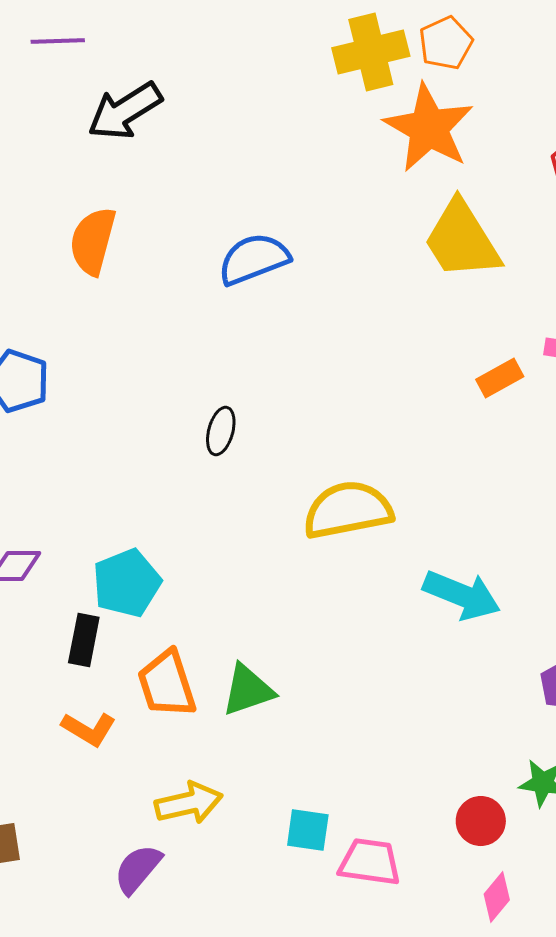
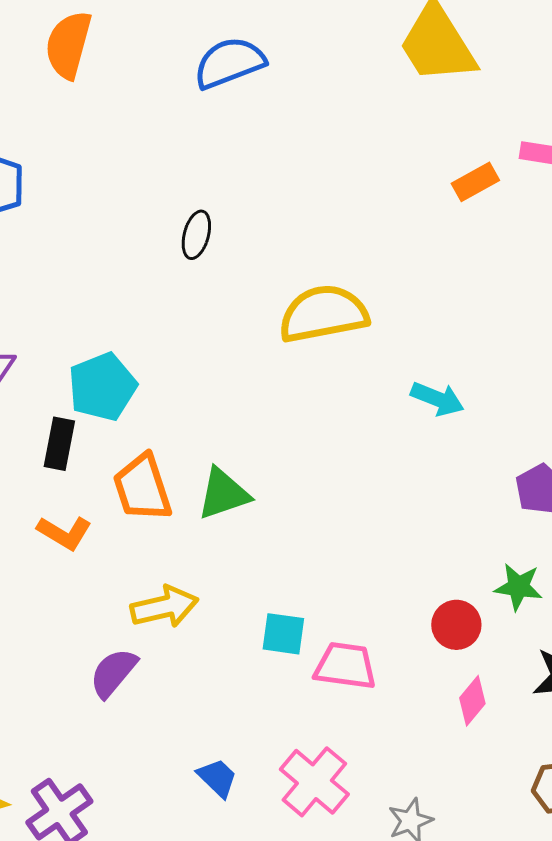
cyan arrow: (462, 595) -> (437, 399), size x0.7

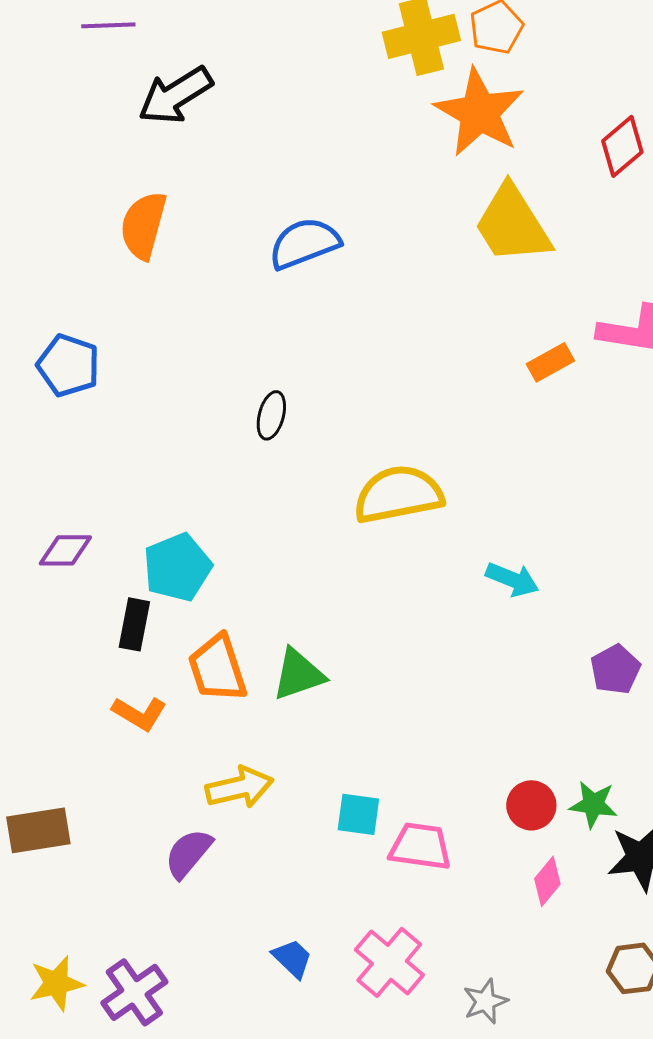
green star: (518, 587) -> (593, 804), moved

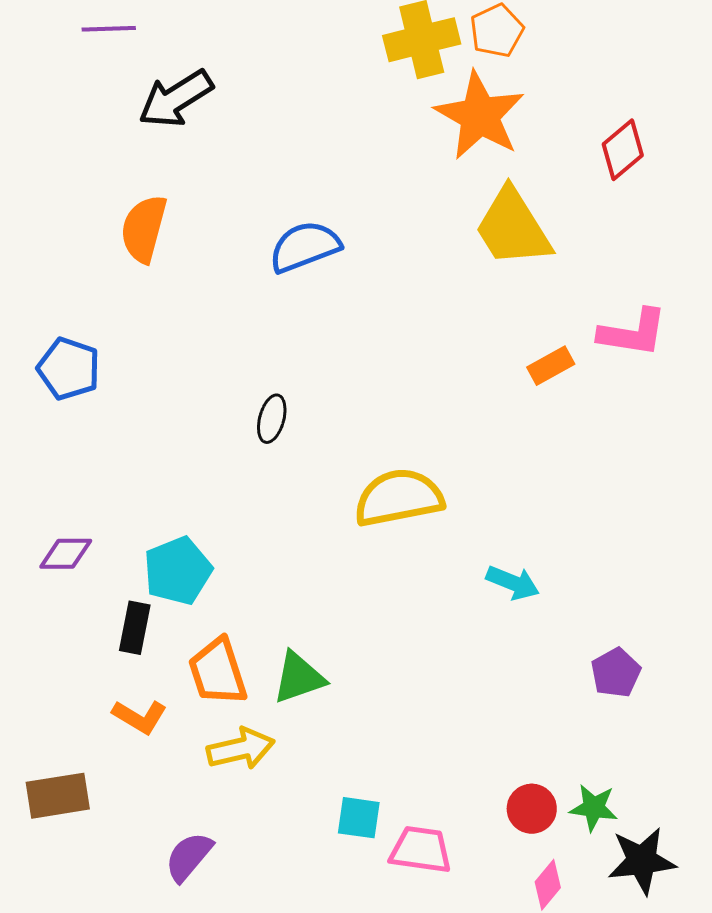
yellow arrow: (239, 787) -> (241, 749), moved
brown rectangle: (38, 830) -> (58, 796), moved

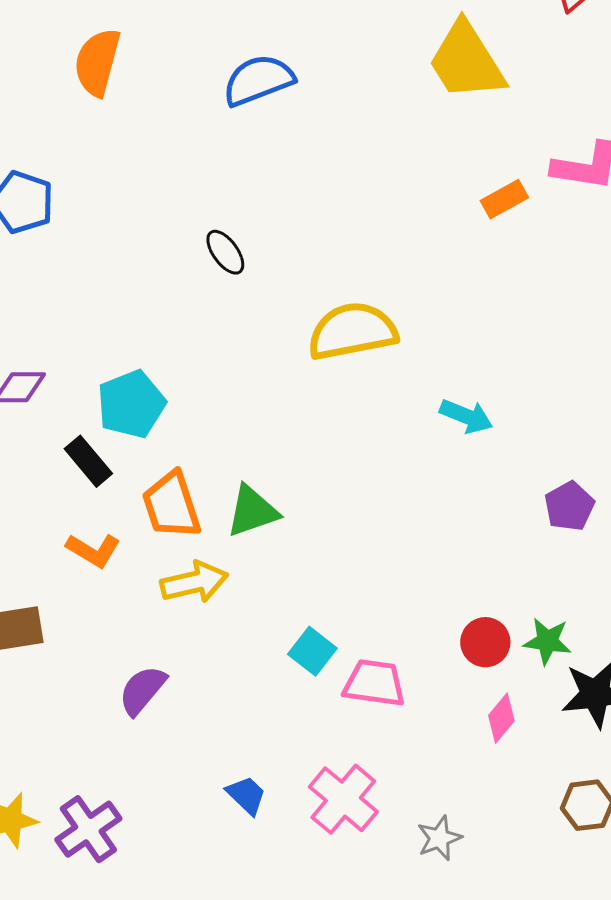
black ellipse: (272, 419) -> (225, 252), turned -51
black rectangle: (135, 628) -> (88, 461), turned -51
cyan square: (359, 818) -> (312, 651), turned 30

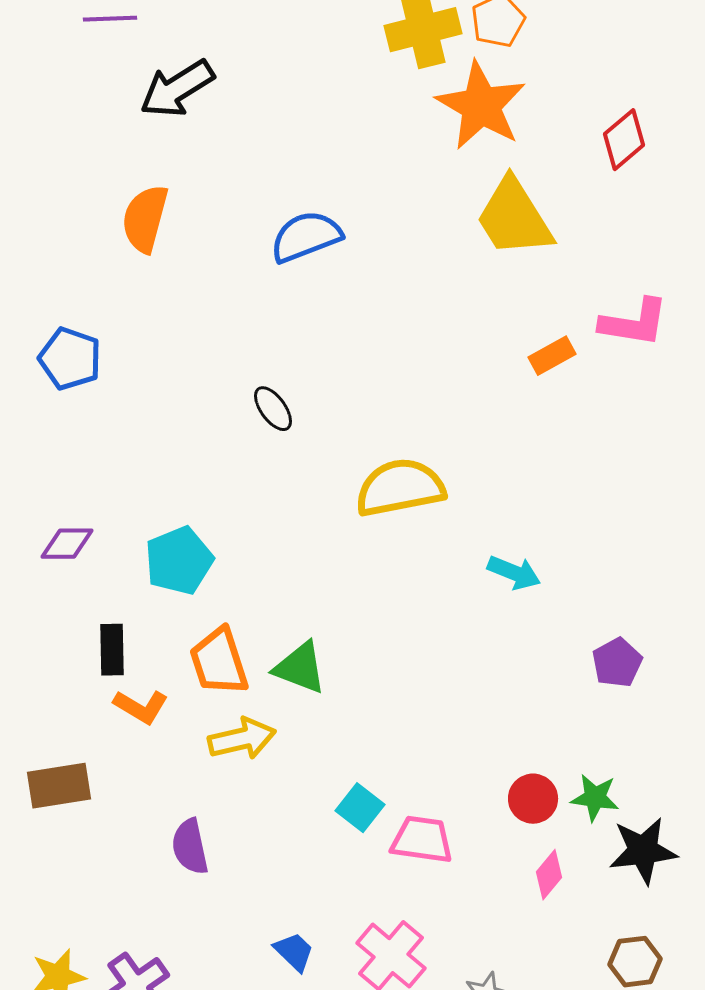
black rectangle: (88, 461) -> (112, 650), moved, turned 39
green triangle: (252, 511) -> (300, 668), turned 40
purple semicircle: (142, 690) -> (190, 847), turned -52

